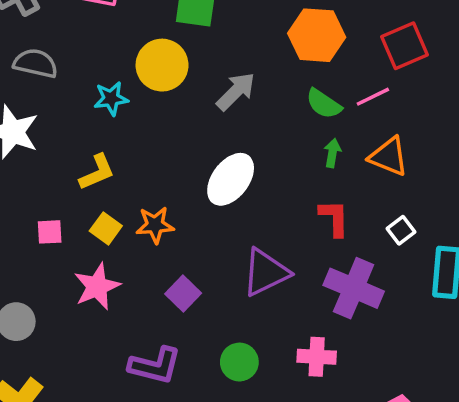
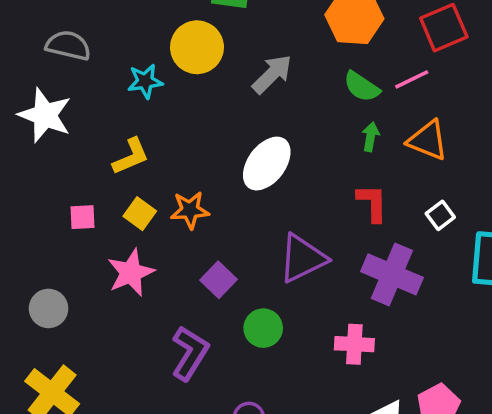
green circle: (239, 362) -> (263, 328), moved
purple L-shape: (155, 366) -> (190, 353), turned -72

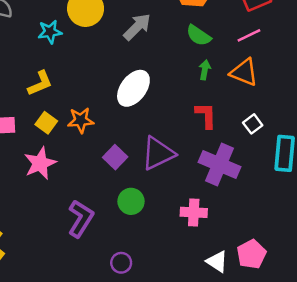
pink line: (412, 79) -> (249, 35), moved
purple square: (218, 280) -> (115, 157), moved

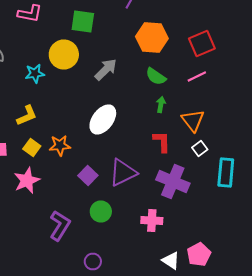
orange triangle: (244, 72) -> (193, 120), moved, turned 30

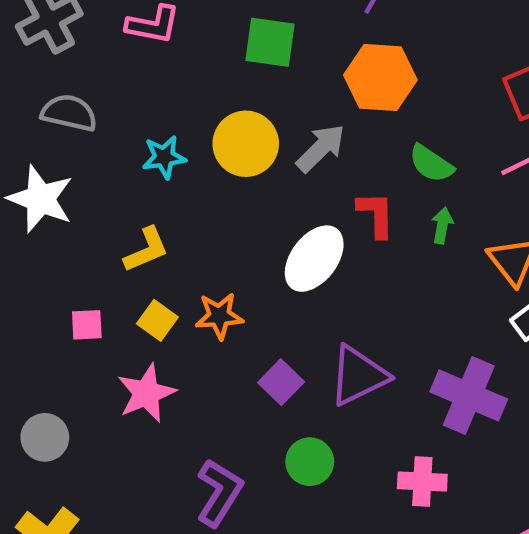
orange hexagon: (152, 38) -> (380, 78), moved
yellow circle: (64, 54) -> (246, 144), moved
red L-shape: (162, 142) -> (376, 214), moved

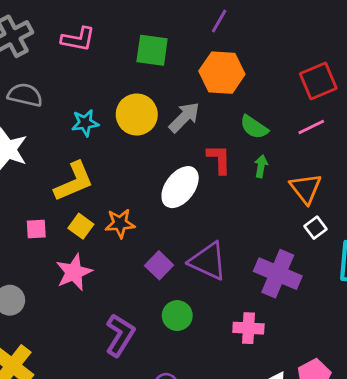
yellow L-shape: (146, 250) -> (74, 182), size x1.4
purple triangle: (358, 376) -> (208, 261), turned 51

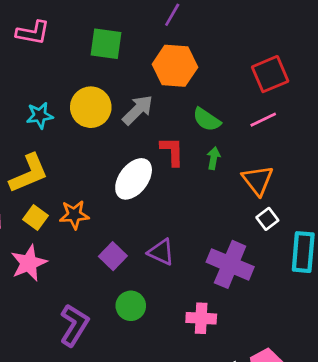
purple triangle: (208, 261) -> (161, 252), size x0.7

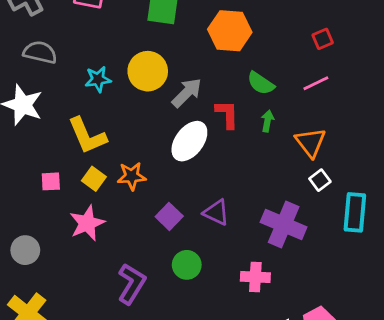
red square: (270, 74) -> (323, 39), size x0.6
gray arrow: (138, 110) -> (187, 93), moved
yellow L-shape: (29, 173) -> (87, 136), turned 90

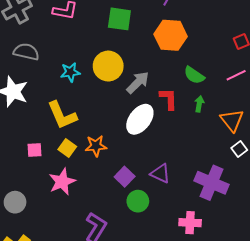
green circle: (187, 265) -> (138, 201), moved

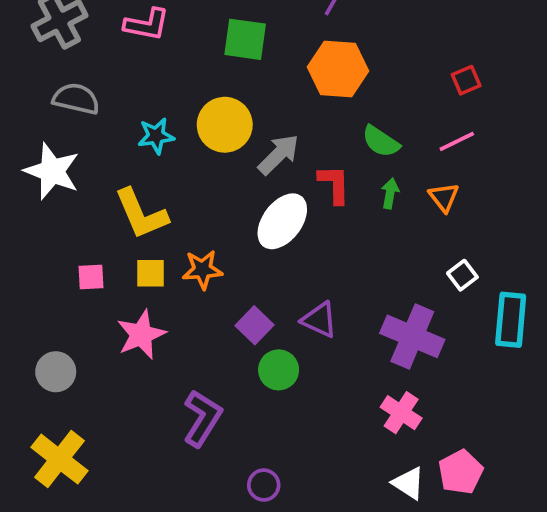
orange triangle: (232, 120) -> (444, 197), moved, size x0.7
yellow square: (67, 148) -> (150, 273), turned -36
pink cross: (190, 223) -> (401, 413), moved, turned 30

